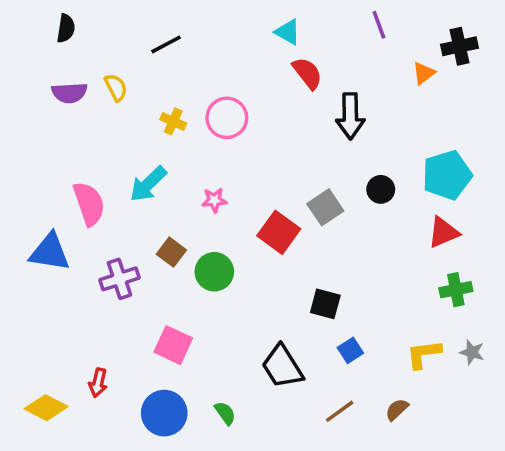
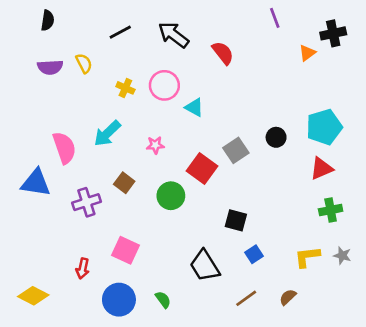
cyan triangle: (288, 32) -> (194, 107), moved
black arrow: (350, 116) -> (173, 35), moved, turned 128
green circle: (214, 272) -> (171, 196), moved
red arrow: (98, 383) -> (83, 268), moved

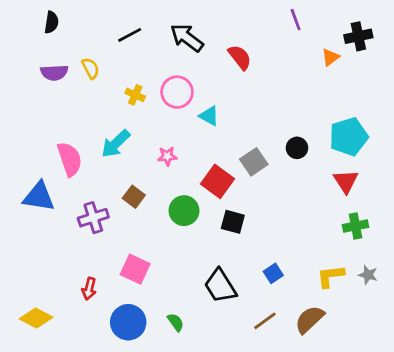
red triangle: (322, 168) -> (346, 181), turned -40
black square: (236, 220) -> (233, 222), moved
brown semicircle: (288, 297) -> (310, 319), size x1.6

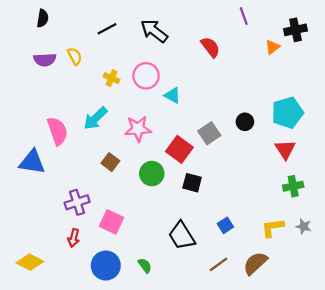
red semicircle: (240, 57) -> (210, 47), moved
pink star: (167, 156) -> (138, 129), size x1.6
purple cross: (93, 218) -> (77, 202), moved

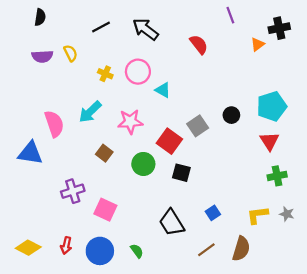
red arrow: (74, 238) -> (66, 246), moved
brown semicircle: (255, 263) -> (241, 249), turned 150

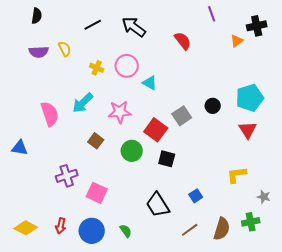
blue triangle: (30, 153) -> (20, 148), moved, size x0.7
green cross: (277, 176) -> (251, 222), moved
yellow L-shape: (257, 215) -> (237, 175), moved

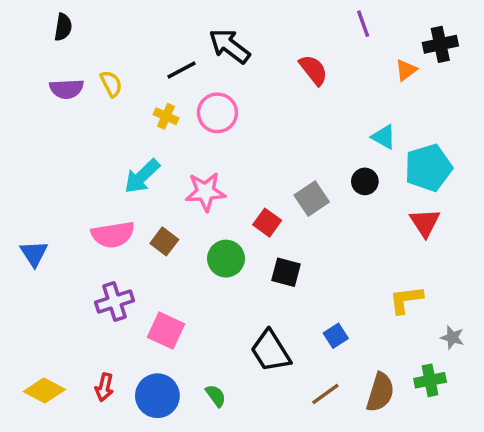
black line: (93, 25) -> (181, 70), moved
cyan triangle: (150, 83) -> (384, 137), moved
pink semicircle: (50, 114) -> (113, 235), moved, turned 100
red square: (156, 130) -> (267, 223), size x0.7
blue triangle: (20, 148) -> (34, 253), turned 48

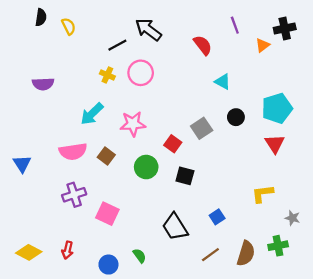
purple line: (363, 24) -> (235, 25), moved
yellow semicircle: (111, 84) -> (69, 26), moved
purple semicircle: (67, 89) -> (43, 84), moved
cyan triangle: (384, 137) -> (223, 82), moved
blue circle: (157, 396) -> (108, 265), moved, size x0.7

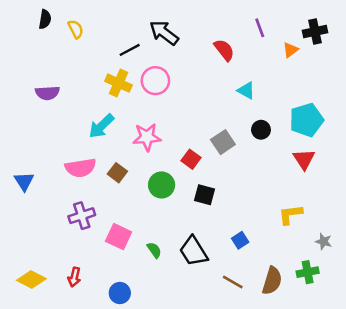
yellow cross: (107, 75) -> (119, 83), size x1.5
brown line: (210, 255) -> (233, 282), turned 66
green semicircle: (140, 256) -> (154, 250), moved

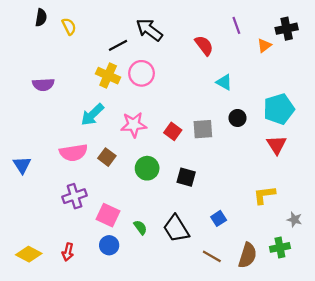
gray square: (223, 142) -> (203, 129), turned 30
red square: (191, 159) -> (173, 131), moved
blue circle: (120, 293) -> (109, 245), moved

